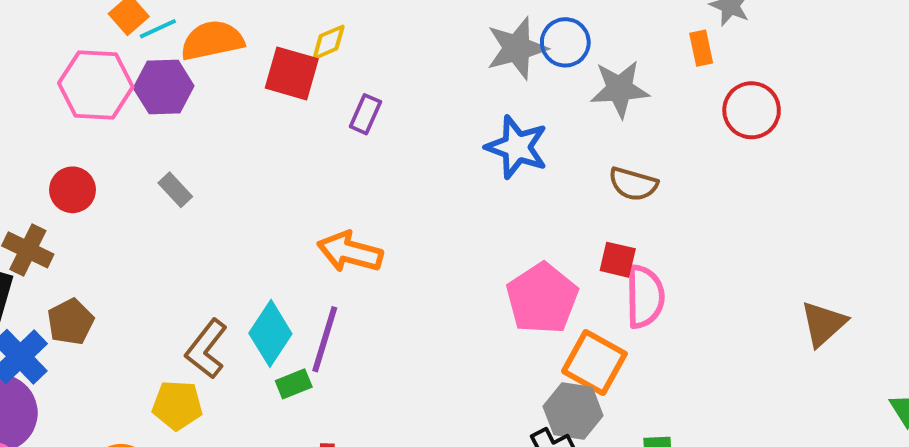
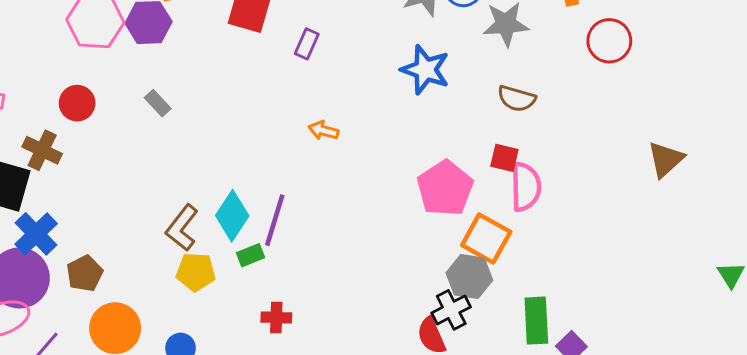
orange arrow: (350, 252) -> (323, 130), moved, size x0.6
brown pentagon: (71, 322) -> (85, 273), moved
brown triangle: (823, 324) -> (666, 159), moved
yellow pentagon: (177, 405) -> (196, 272), moved

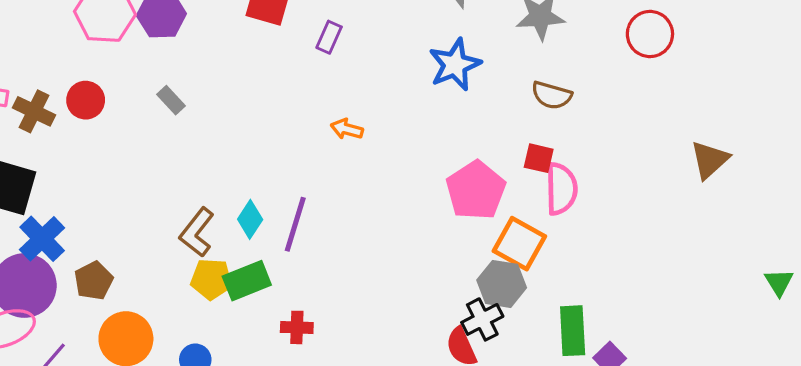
blue star: (425, 70) -> (455, 65), turned 30
brown cross: (42, 150) -> (34, 111), moved
cyan diamond: (232, 216) -> (250, 219), size x0.7
green rectangle: (250, 255) -> (247, 281), moved, size x1.6

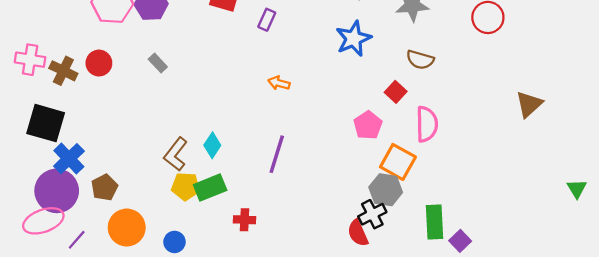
red square: (539, 158) -> (396, 92), moved, turned 30
pink pentagon: (476, 190) -> (368, 125), size x0.7
purple line: (295, 224) -> (277, 154), moved

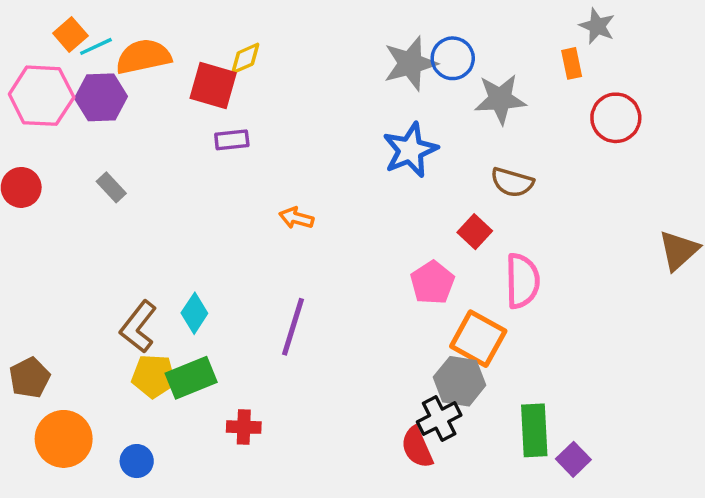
purple rectangle: (267, 20) -> (232, 140), moved, turned 60

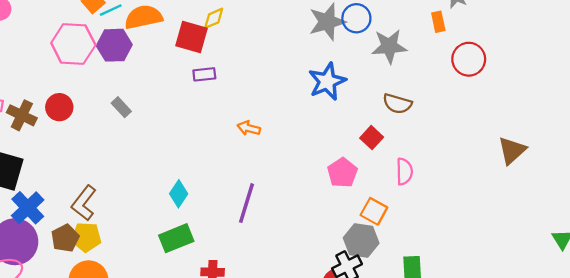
pink semicircle: (522, 281) -> (404, 171), size x0.7
brown L-shape: (138, 327) -> (84, 203), moved
orange square: (478, 339) -> (374, 211), size x0.7
yellow pentagon: (154, 376) -> (86, 237), moved

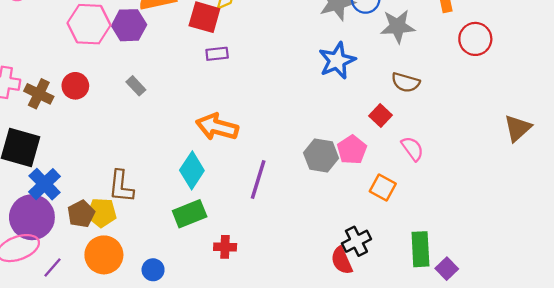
orange arrow: (249, 128) -> (217, 127), moved, size x1.8
pink semicircle: (404, 171) -> (412, 149), turned -35
cyan diamond: (179, 194) -> (192, 170), size x1.4
brown L-shape: (84, 203) -> (121, 186), moved, turned -32
gray hexagon: (361, 241) -> (321, 156), moved

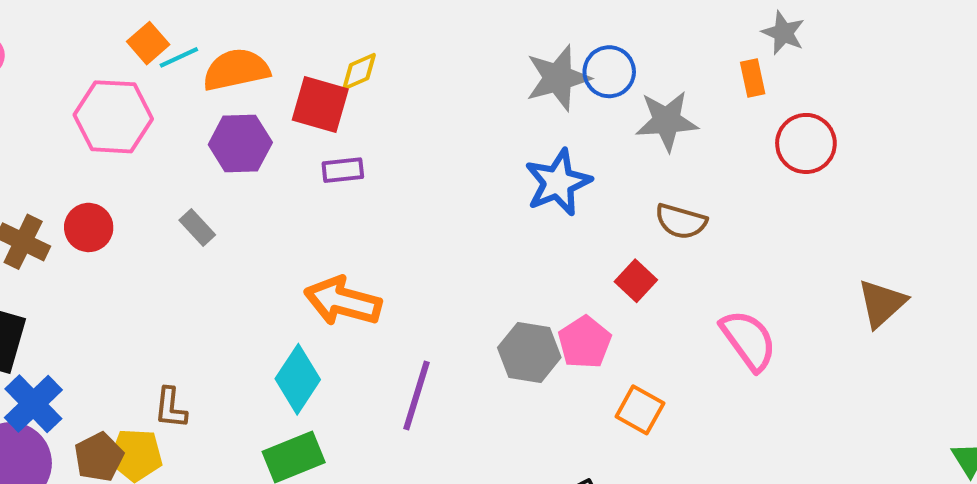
purple hexagon: (129, 25) -> (240, 143), moved
pink semicircle: (412, 149) -> (749, 340), moved, size x1.4
brown L-shape: (121, 186) -> (171, 408), size x0.7

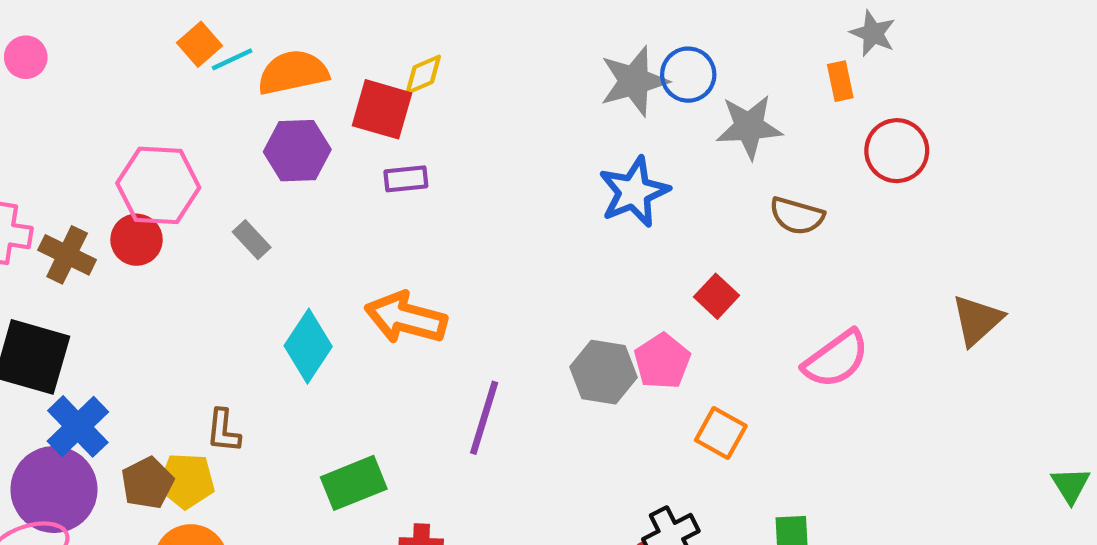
pink hexagon: (113, 117) -> (158, 185), moved
brown semicircle: (681, 221) -> (797, 216), moved
pink semicircle: (749, 340) -> (836, 359), turned 90
cyan diamond: (298, 379) -> (308, 346), moved

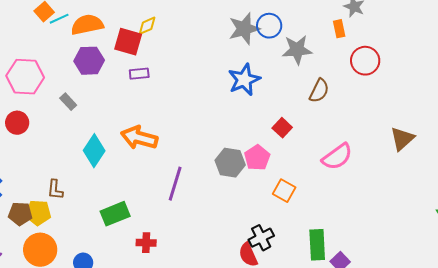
brown semicircle: (797, 216) -> (319, 91), turned -80
red circle: (137, 240) -> (17, 123), moved
brown pentagon: (147, 483) -> (20, 214), turned 30

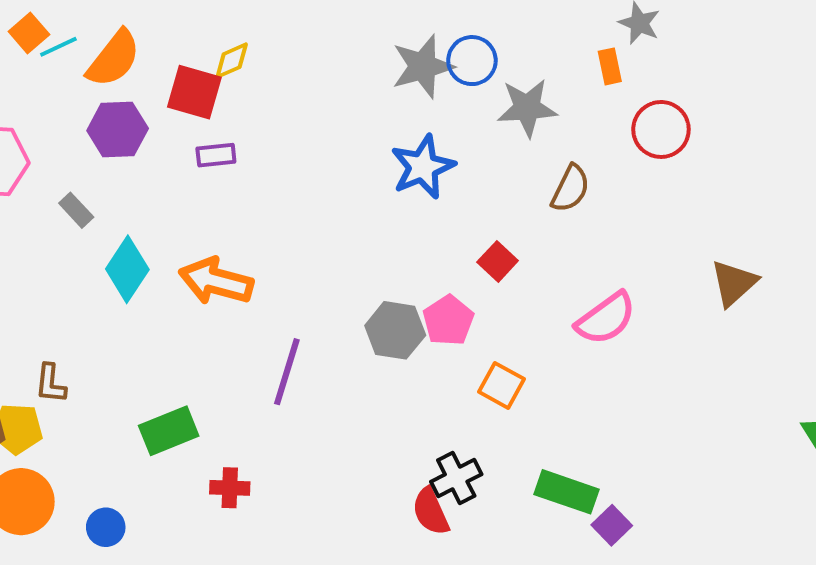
orange semicircle: (87, 25) -> (114, 59), turned 140
cyan diamond: (94, 151) -> (127, 269), moved
green rectangle: (317, 245) -> (566, 492), turned -68

